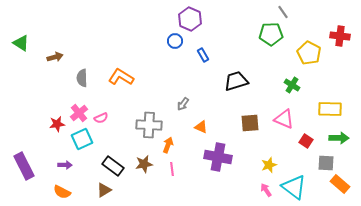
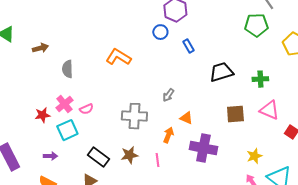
orange L-shape: (121, 77) -> (118, 57), moved
green cross: (292, 85) -> (260, 79), moved, turned -35
orange arrow: (168, 145) -> (168, 135), moved

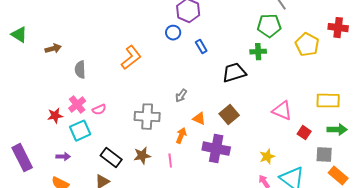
orange L-shape: (118, 57) -> (131, 58), turned 110
green cross: (260, 79) -> (258, 52), moved
brown square: (235, 114) -> (229, 115), moved, turned -36

